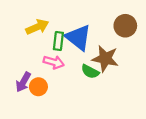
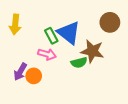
yellow arrow: (37, 27) -> (15, 24), moved, turned 120
green rectangle: (58, 41) -> (51, 36), turned -35
green semicircle: (90, 72) -> (79, 63), turned -42

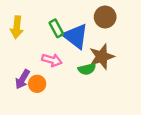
brown circle: (110, 22) -> (105, 17), moved
green rectangle: (51, 36) -> (56, 28), moved
brown star: (92, 51) -> (102, 57), turned -30

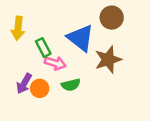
green rectangle: (56, 28) -> (43, 48), moved
green semicircle: (87, 69) -> (71, 85), moved

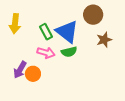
green rectangle: (43, 48) -> (46, 32), moved
brown star: (108, 60) -> (104, 40), moved, size x0.7
green semicircle: (71, 85) -> (69, 52), moved

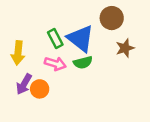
yellow arrow: (15, 24) -> (18, 53), moved

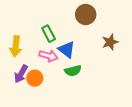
brown circle: (112, 18) -> (86, 15), moved
blue triangle: (80, 38) -> (67, 50), moved, size x0.7
green semicircle: (83, 62) -> (73, 71), moved

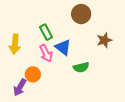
pink arrow: (49, 56) -> (46, 53), turned 48
green semicircle: (73, 71) -> (81, 67), moved
purple arrow: (21, 74) -> (20, 87), moved

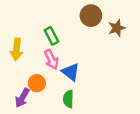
brown star: (104, 40) -> (117, 28), moved
blue triangle: (63, 47) -> (71, 72), moved
green semicircle: (81, 67) -> (68, 99), moved, turned 105

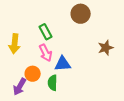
brown star: (117, 28) -> (106, 48), moved
blue triangle: (71, 72) -> (63, 64), turned -42
green semicircle: (68, 99) -> (53, 83), moved

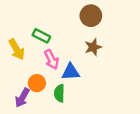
green rectangle: (46, 32) -> (41, 36), moved, turned -35
yellow arrow: (15, 44) -> (17, 49), turned -36
brown star: (106, 48) -> (93, 47), moved

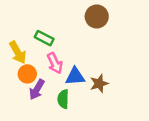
brown star: (93, 47) -> (99, 84), moved
orange circle: (37, 83) -> (27, 74), moved
purple arrow: (22, 98) -> (37, 89), moved

